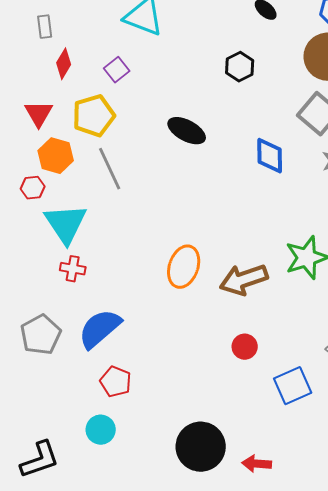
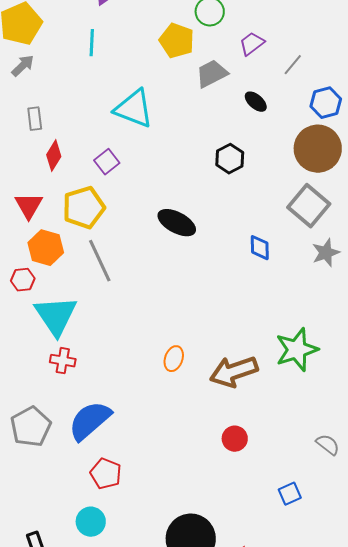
blue diamond: (270, 156) -> (260, 248), size x0.7
orange ellipse: (184, 267) -> (174, 359), size x0.6
blue square: (293, 386) -> (290, 494), moved, size x0.6

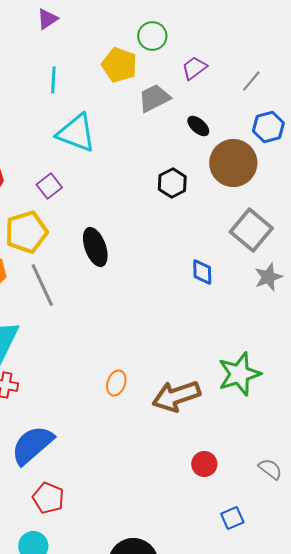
cyan line: (92, 43) -> (53, 80), moved
gray line: (293, 65) -> (251, 81), moved
brown circle: (318, 149) -> (233, 163), moved
black ellipse: (177, 223) -> (95, 247), moved, turned 42
red circle: (235, 439) -> (204, 464), moved

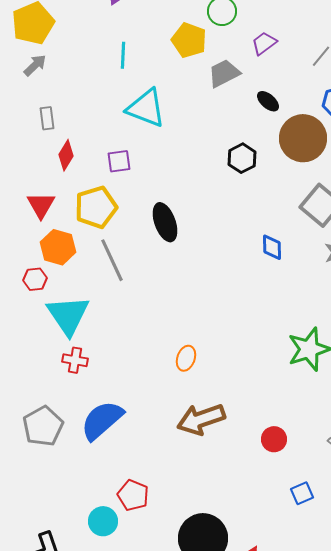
purple square: (49, 186) -> (119, 161), turned 30
brown arrow: (176, 396) -> (201, 419), moved
red pentagon: (48, 498) -> (133, 495), moved

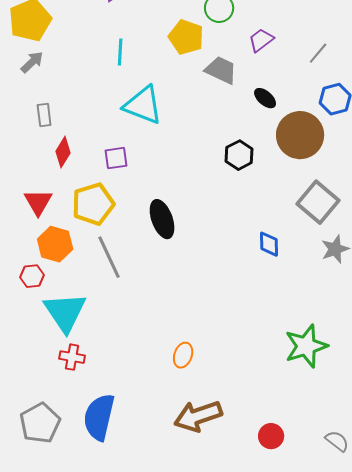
gray trapezoid: (224, 73) -> (221, 70), turned 52
blue semicircle: (102, 420) -> (99, 417), turned -36

